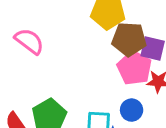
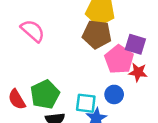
brown pentagon: (129, 39) -> (97, 34), moved

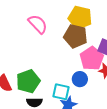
pink semicircle: (33, 31) -> (38, 24), moved
blue circle: (114, 94) -> (80, 79), moved

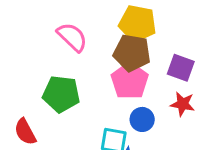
pink pentagon: (92, 58) -> (130, 81), moved
green pentagon: (28, 81) -> (61, 94), moved, turned 30

